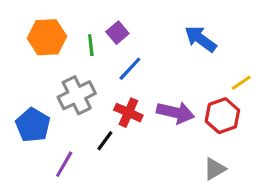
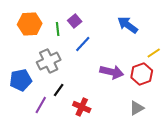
red cross: (128, 113) -> (82, 107), moved
blue pentagon: (33, 125) -> (21, 80), turned 30
black line: (105, 141) -> (59, 90), moved

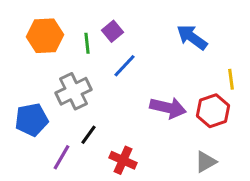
yellow line: (154, 53) -> (231, 79), turned -64

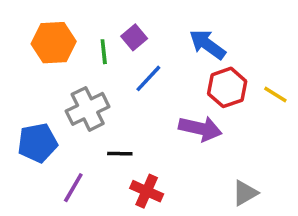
blue arrow: (192, 37) -> (207, 45), moved
yellow line: (231, 79) -> (275, 95), turned -50
red hexagon: (213, 111) -> (227, 87), moved
black line: (89, 135) -> (120, 154), moved, turned 55

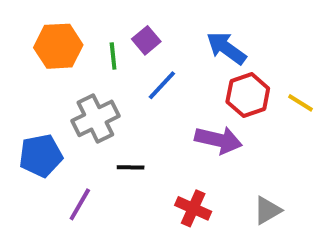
red cross: (147, 191) -> (193, 208), moved

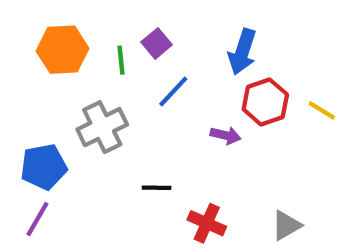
blue arrow: (226, 48) -> (242, 52), turned -108
purple arrow: (219, 140) -> (226, 135), moved, size x0.6
black line: (131, 167) -> (157, 188), moved
purple line: (80, 204) -> (37, 219), moved

